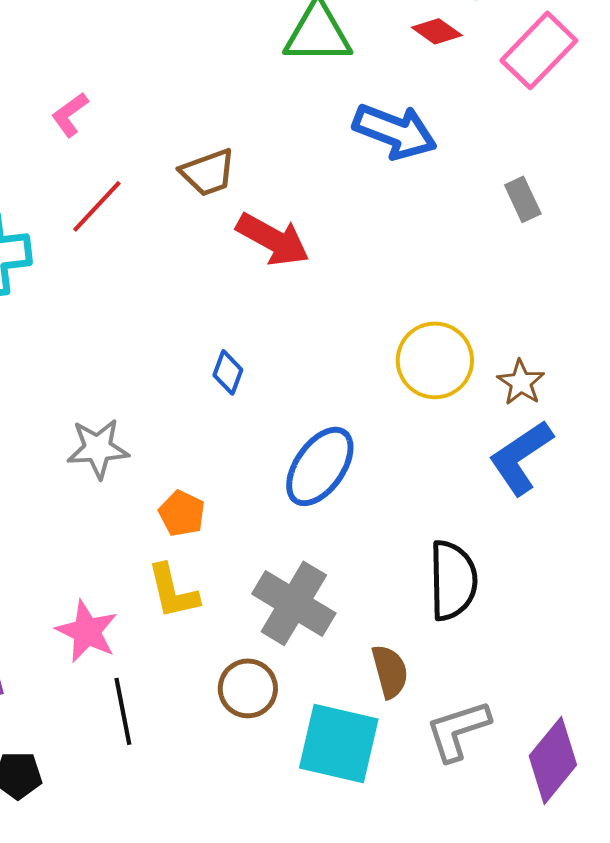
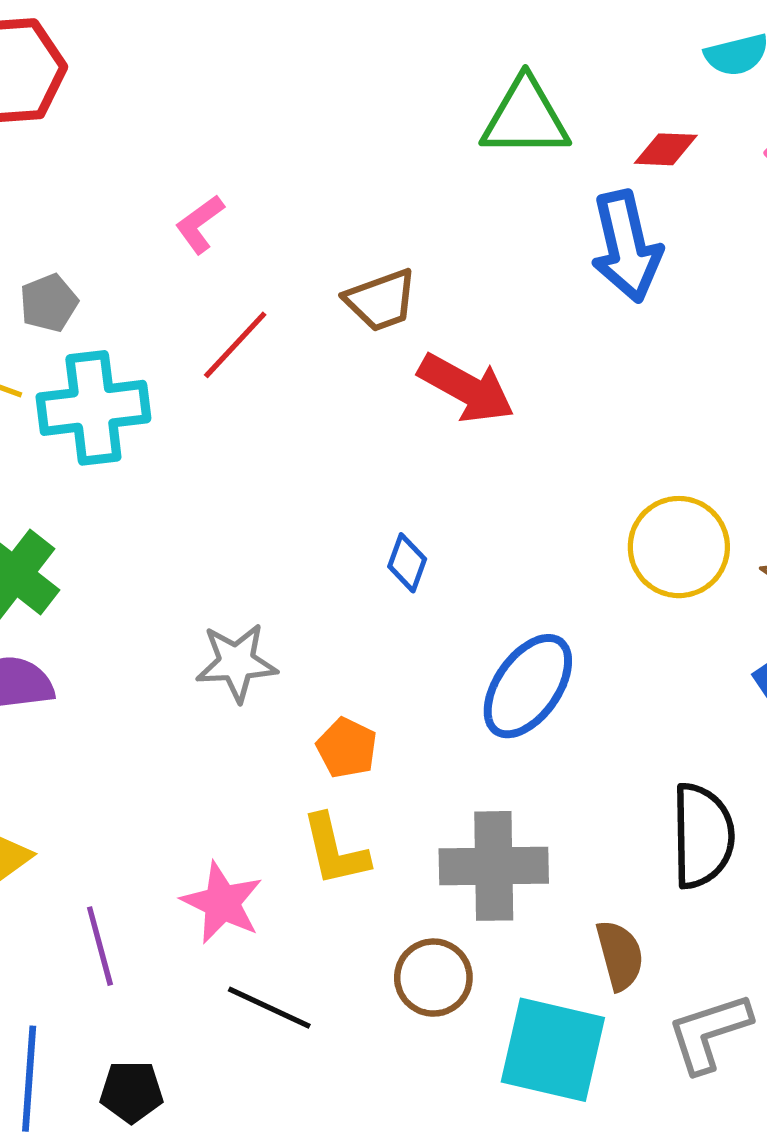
red diamond: (437, 31) -> (666, 149), moved, turned -33
blue arrow: (395, 131) -> (626, 246), turned 56
gray cross: (294, 603) -> (494, 866), turned -32
black line: (123, 711) -> (269, 1008), turned -54

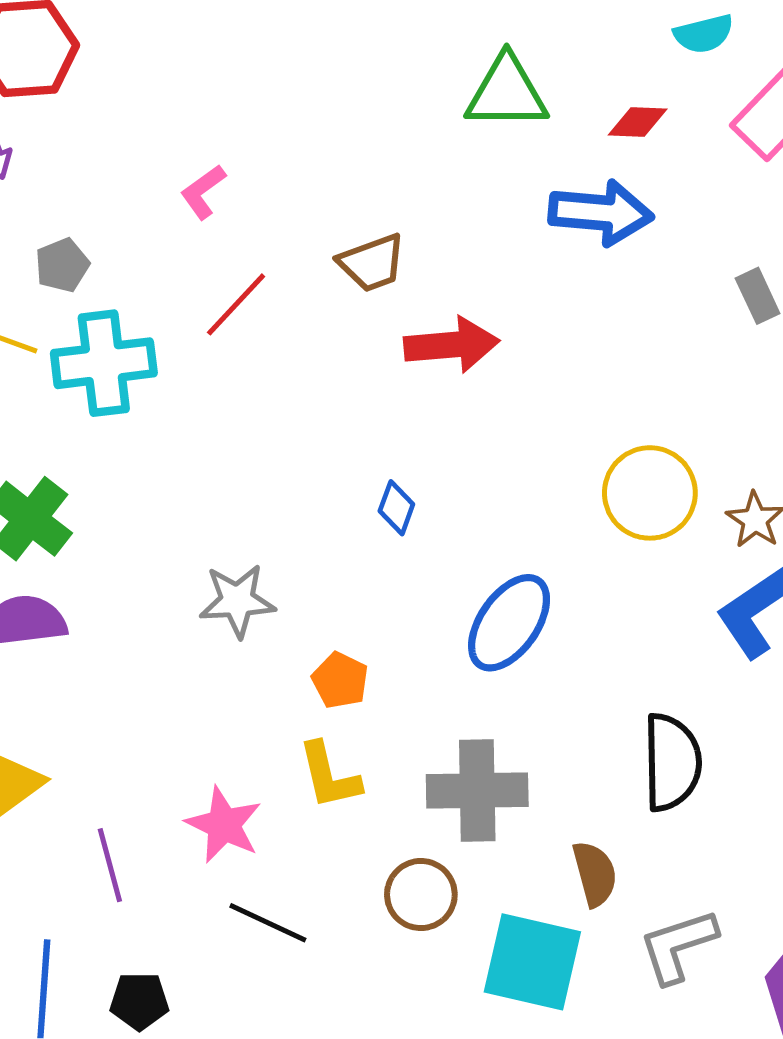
blue arrow: (626, 246) -> (601, 213), turned -72
red arrow: (466, 388) -> (452, 345), turned -34

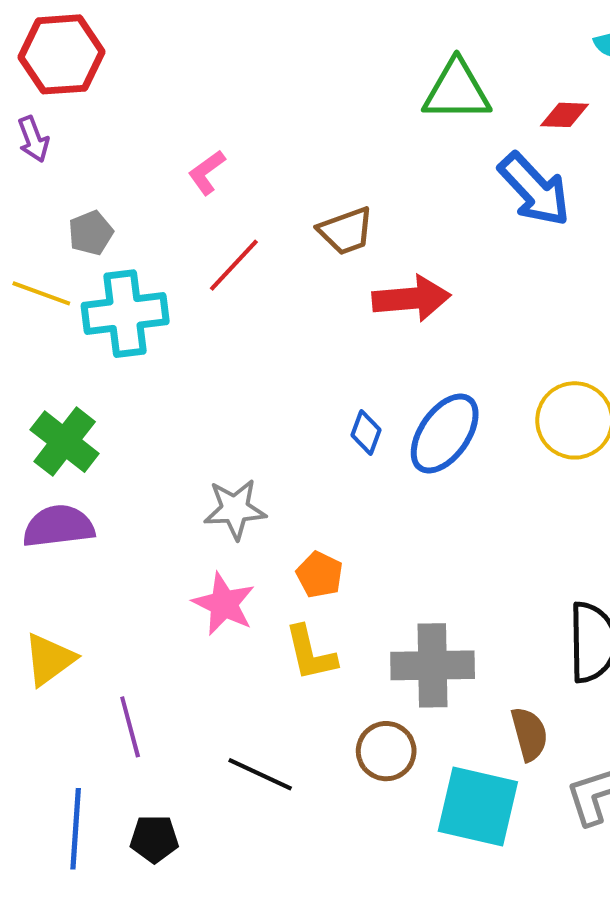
blue arrow: (601, 213) -> (534, 190), turned 42
blue ellipse: (509, 623) -> (445, 434), moved
pink star: (224, 825) -> (224, 604), moved

